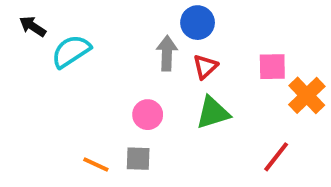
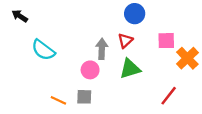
blue circle: (198, 23) -> (135, 14), moved
cyan semicircle: (71, 51) -> (43, 50), moved, turned -110
gray arrow: (167, 53) -> (102, 49), moved

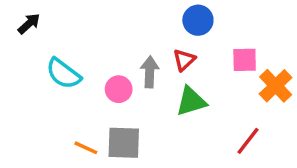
black arrow: (20, 16) -> (29, 24), turned 105
pink circle: (90, 70) -> (119, 89), moved
gray square: (84, 97) -> (124, 143), size x1.5

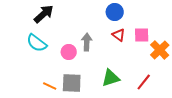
black arrow: (29, 24) -> (44, 14), moved, size x1.5
red triangle: (184, 60) -> (119, 35), moved, turned -40
green triangle: (191, 101) -> (111, 78), moved

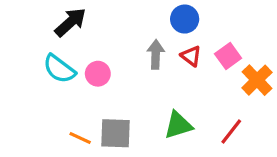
pink square: (142, 35) -> (228, 56), turned -35
gray arrow: (87, 42) -> (156, 54), moved
pink circle: (69, 52) -> (98, 74), moved

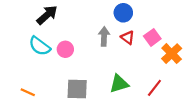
orange line: (80, 138) -> (28, 92), moved

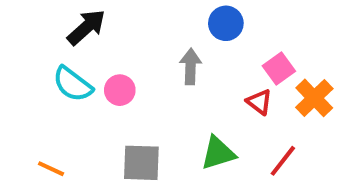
red triangle: (128, 37) -> (259, 102), moved

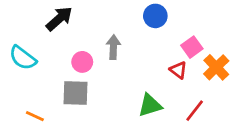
gray arrow: (191, 67) -> (113, 47), moved
cyan semicircle: (73, 84) -> (23, 58), moved
gray square: (141, 163) -> (75, 93), moved

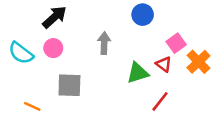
pink circle: (82, 62) -> (53, 48), moved
green triangle: (150, 105) -> (138, 73), moved
red line: (195, 111) -> (160, 101), moved

